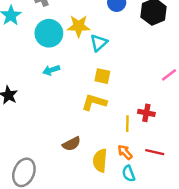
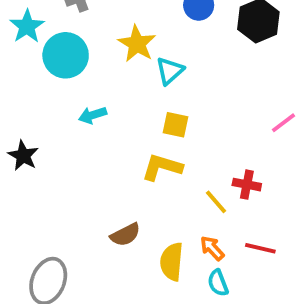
yellow star: (79, 26) -> (137, 44), turned 30
cyan circle: (49, 33) -> (66, 55), moved
yellow line: (127, 124) -> (216, 202), turned -42

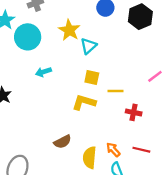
yellow line: (216, 202) -> (116, 91), moved, turned -49

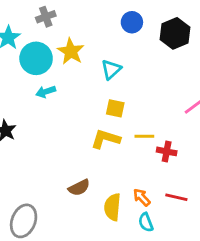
yellow star: (69, 30) -> (71, 51), moved
cyan arrow: (43, 72) -> (46, 92), moved
yellow line: (116, 91) -> (144, 136), moved

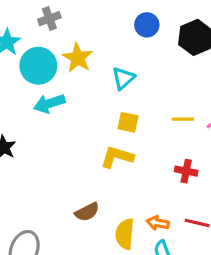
cyan arrow: (46, 92) -> (49, 103), size x1.4
yellow line: (144, 136) -> (183, 119), moved
orange arrow: (142, 197) -> (158, 223), turned -36

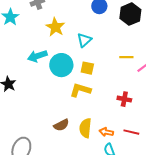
cyan circle: (38, 66) -> (61, 65), moved
yellow line: (183, 119) -> (126, 57), moved
yellow semicircle: (125, 234) -> (85, 128), moved

